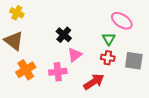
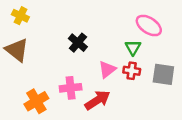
pink triangle: (75, 55) -> (107, 70), moved
orange cross: (26, 70) -> (36, 101), moved
red arrow: (94, 82) -> (97, 100), moved

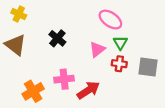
pink ellipse: (149, 26) -> (110, 20), moved
black cross: (78, 43) -> (57, 38), moved
pink triangle: (107, 70) -> (97, 49), moved

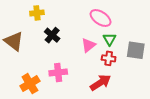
yellow cross: (19, 14) -> (37, 13), moved, turned -32
gray square: (148, 67) -> (136, 50), moved
red arrow: (88, 90) -> (101, 83), moved

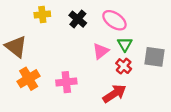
black cross: (52, 35) -> (78, 19), moved
red cross: (109, 58) -> (124, 66), turned 32
orange cross: (30, 84) -> (29, 79), moved

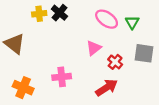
black cross: (78, 19) -> (59, 13), moved
green triangle: (125, 44) -> (132, 22), moved
orange cross: (29, 79) -> (23, 88), moved, turned -36

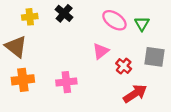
yellow cross: (39, 14) -> (30, 17), moved
orange cross: (23, 88) -> (23, 80), moved, turned -30
red arrow: (107, 88) -> (135, 94), moved

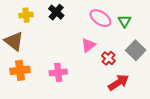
gray square: (155, 57) -> (136, 50), turned 36

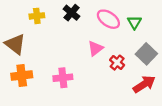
black cross: (56, 12) -> (72, 13), moved
yellow cross: (26, 15) -> (37, 16), moved
red arrow: (119, 82) -> (144, 84), moved

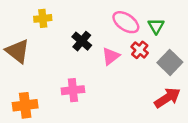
black cross: (72, 13) -> (82, 41), moved
red cross: (117, 63) -> (140, 50), moved
orange cross: (22, 76) -> (25, 105), moved

